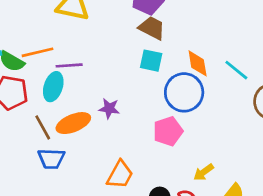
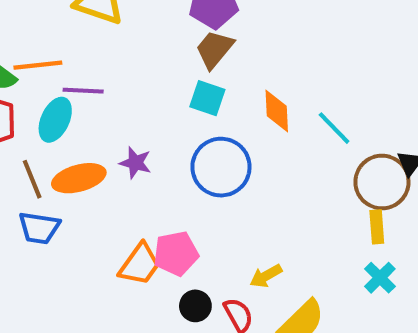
brown trapezoid: (152, 28) -> (214, 49), turned -84
blue circle: (184, 92) -> (221, 167), moved
pink pentagon: (168, 131) -> (176, 253), moved

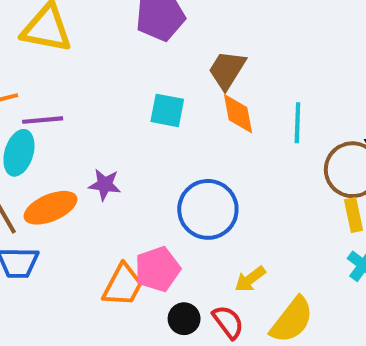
brown trapezoid: (214, 49) -> (227, 70), moved
cyan line: (334, 128) -> (297, 123), turned 54
blue circle: (221, 167) -> (208, 209), moved

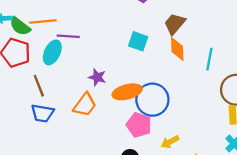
orange ellipse: (50, 208) -> (127, 92), moved
pink pentagon: (158, 269) -> (139, 125), moved, turned 30
orange trapezoid: (123, 285) -> (85, 105), moved

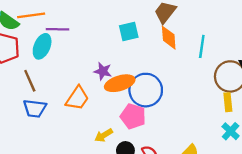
cyan square: (138, 41) -> (129, 31), turned -30
purple star: (97, 77) -> (103, 71), moved
yellow arrow: (170, 142) -> (104, 135), moved

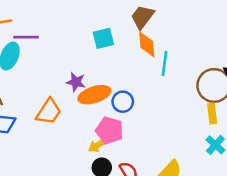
cyan line: (202, 46) -> (164, 63), moved
blue circle: (146, 90) -> (123, 102), size x0.6
yellow arrow: (104, 135) -> (98, 145), moved

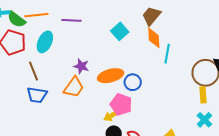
purple line: (26, 37) -> (71, 20), moved
cyan square: (103, 38) -> (120, 31), turned -30
purple star: (76, 82) -> (81, 66), moved

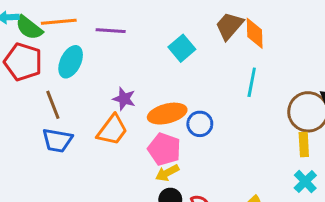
orange diamond: (154, 38) -> (255, 33), moved
pink pentagon: (121, 104) -> (164, 149), moved

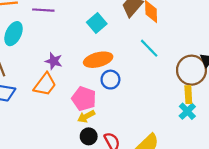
cyan line: (252, 82) -> (149, 48), turned -55
orange ellipse: (167, 114) -> (98, 60), moved
cyan cross: (305, 182) -> (187, 111), moved

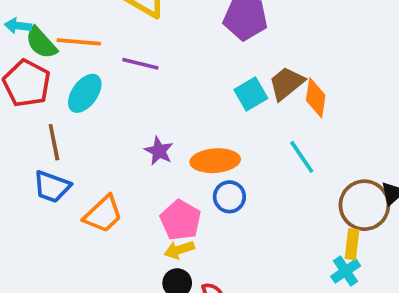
cyan square: (97, 23) -> (251, 94), moved
purple star: (54, 61) -> (159, 151), moved
orange trapezoid: (45, 84) -> (103, 214), moved

